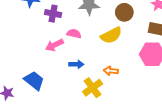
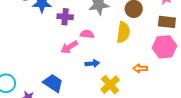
yellow semicircle: (111, 35) -> (123, 32), turned -50
orange arrow: (111, 71) -> (140, 68), moved

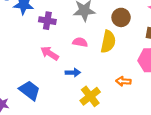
pink semicircle: (87, 34) -> (80, 42), moved
pink arrow: (69, 47) -> (50, 53), turned 60

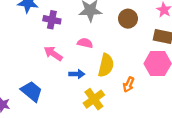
yellow semicircle: (108, 42) -> (106, 65), moved
orange arrow: (123, 81) -> (129, 85), turned -72

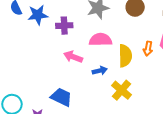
pink semicircle: (85, 43) -> (100, 40), size x1.5
orange arrow: (129, 85) -> (148, 49), moved

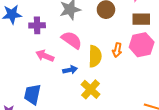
pink semicircle: (100, 40) -> (72, 40), turned 35
blue trapezoid: (61, 97) -> (32, 94), turned -105

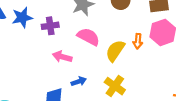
yellow semicircle: (95, 56) -> (115, 51), turned -140
blue arrow: (70, 70) -> (79, 81), moved

